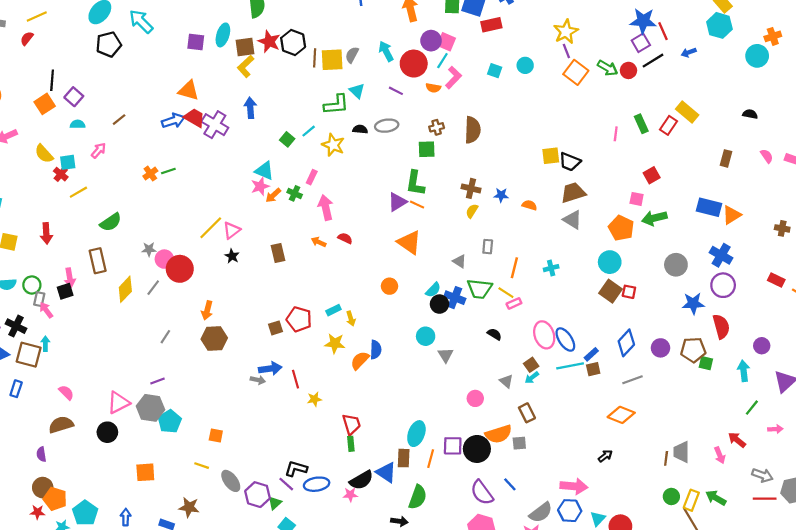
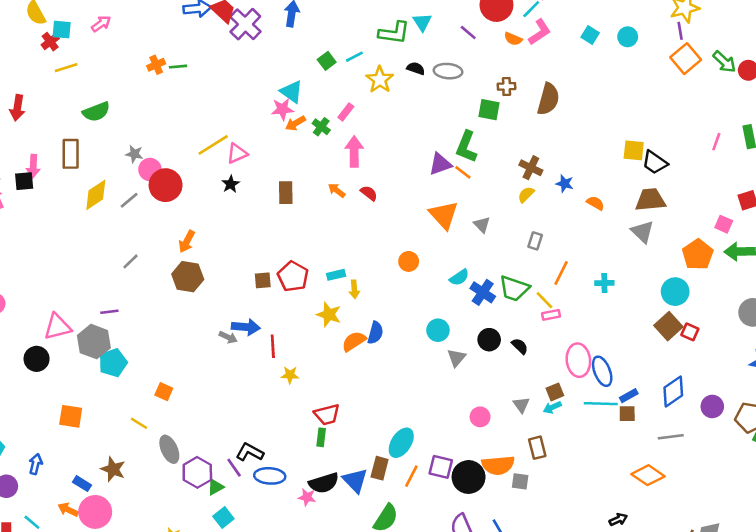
gray triangle: (459, 261) -> (482, 225), moved
black circle: (439, 304) -> (489, 340), moved
red trapezoid: (351, 424) -> (327, 414), turned 80

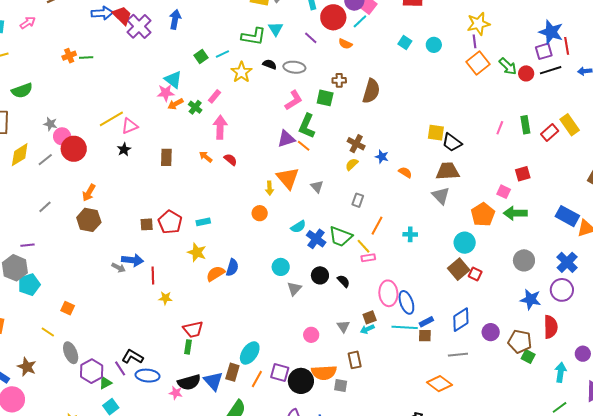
pink L-shape: (540, 32) -> (294, 100), moved
yellow arrow: (354, 289) -> (270, 188), moved

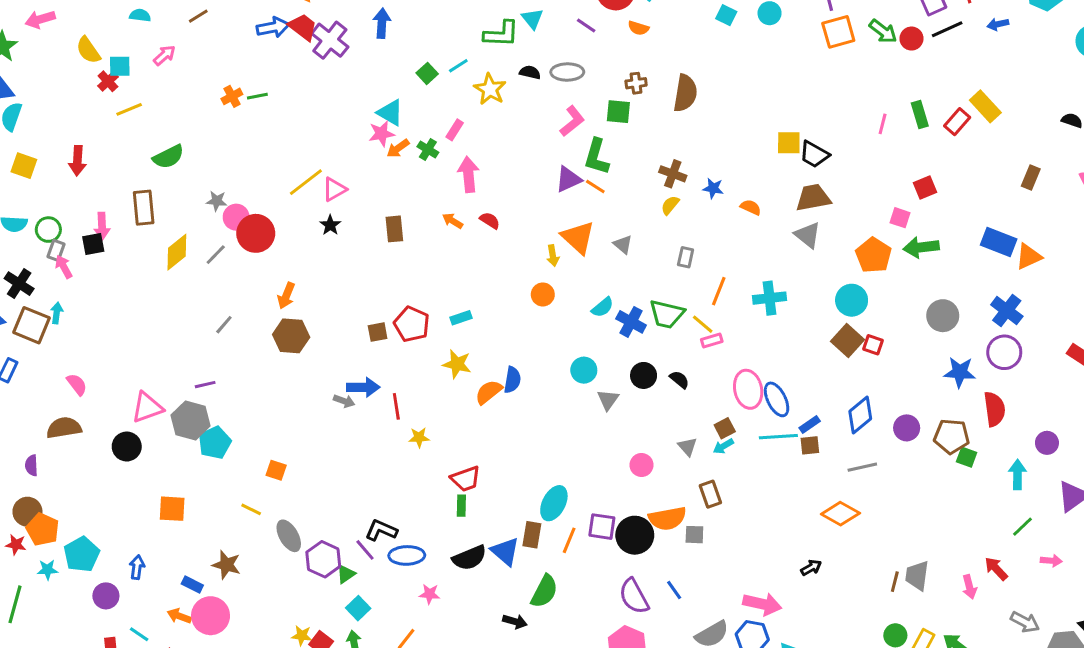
orange square: (478, 63) -> (838, 32), turned 30
cyan cross: (410, 234) -> (770, 298), size x1.5
pink star: (176, 393) -> (430, 594), moved

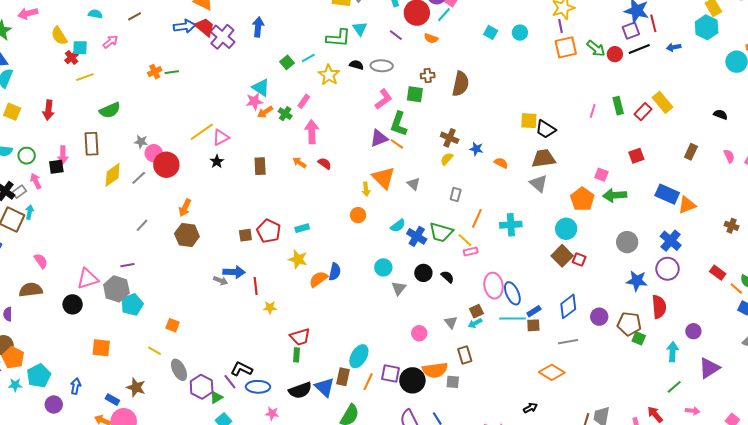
red square: (925, 188) -> (636, 156), moved
gray rectangle: (56, 250) -> (19, 192), moved, turned 32

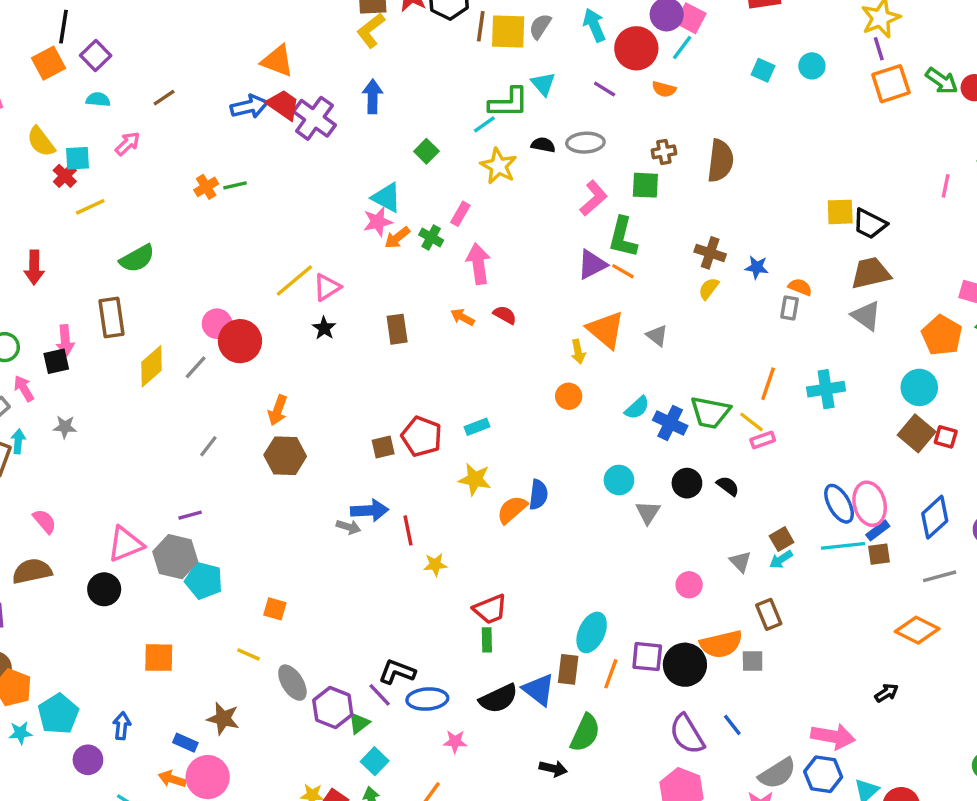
cyan line: (308, 58) -> (484, 124), moved
gray star: (141, 142) -> (65, 427), moved
gray rectangle: (456, 194) -> (789, 308), moved
pink ellipse: (494, 286) -> (870, 504), moved
cyan pentagon: (132, 305) -> (204, 581), turned -30

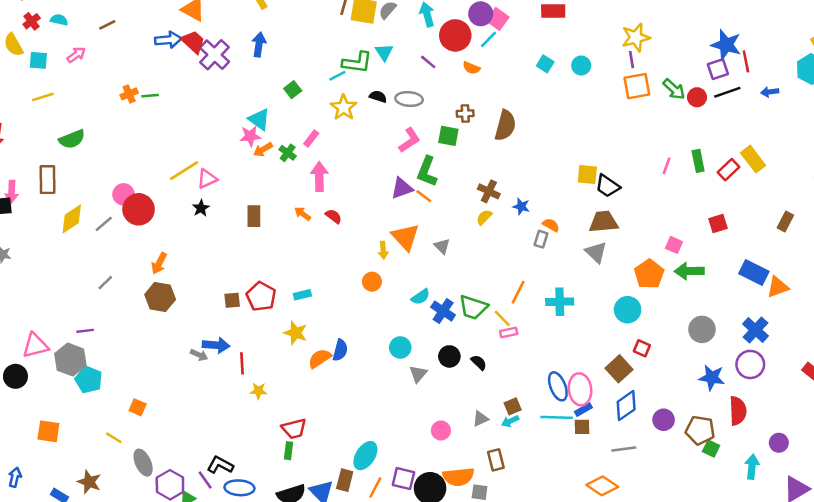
red cross: (65, 176) -> (32, 21), moved
brown square: (917, 433) -> (619, 369), moved
gray triangle: (740, 562) -> (480, 419), turned 42

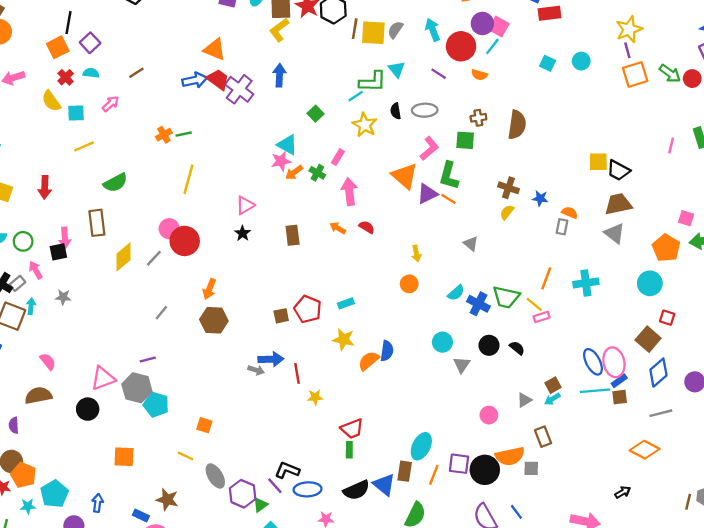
black semicircle: (378, 97) -> (396, 111), turned -112
yellow line: (184, 171) -> (189, 179), moved, turned -36
orange triangle: (405, 237) -> (405, 176), moved

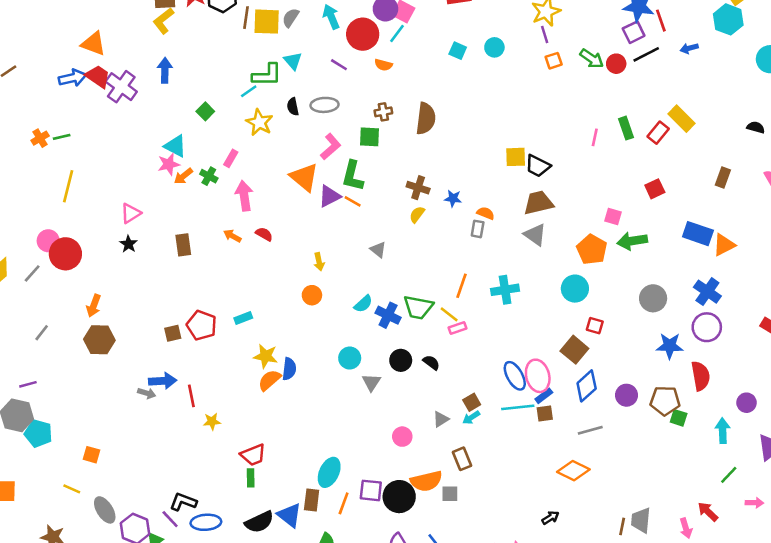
orange square: (635, 75) -> (554, 61), size x0.6
yellow star: (344, 339) -> (266, 356), moved

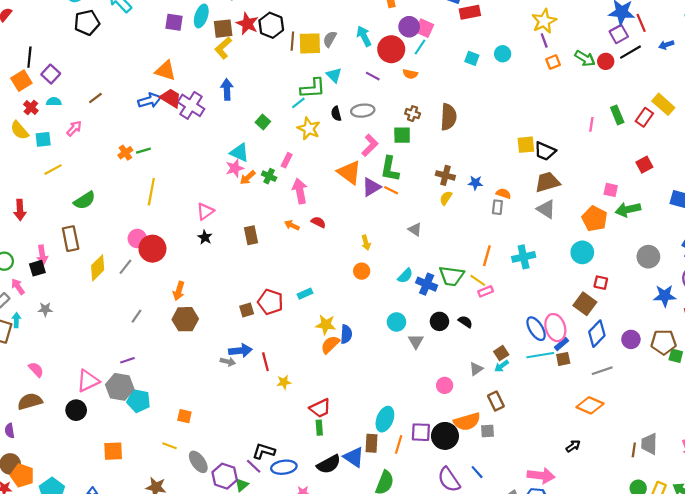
brown cross: (383, 112) -> (413, 114), turned 32

